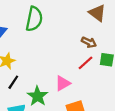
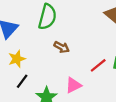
brown arrow: (89, 42) -> (62, 47), moved

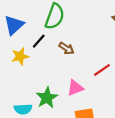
black line: (22, 81) -> (39, 41), moved

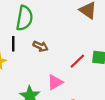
black line: (39, 41) -> (13, 44), turned -32

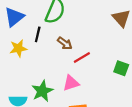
red line: (77, 61) -> (82, 57), moved

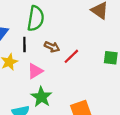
pink triangle: (71, 83) -> (35, 71), moved

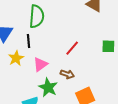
brown arrow: (52, 47) -> (67, 74), moved

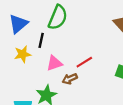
pink triangle: (40, 64) -> (54, 63), moved
brown arrow: (67, 74) -> (70, 79), moved, turned 120

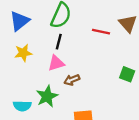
black line: (41, 40) -> (59, 42), moved
red line: (84, 62) -> (101, 32), moved, turned 42

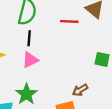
brown arrow: (72, 80) -> (80, 90), moved

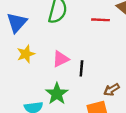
black line: (29, 38) -> (81, 68), moved

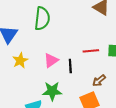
red line: (100, 20) -> (91, 51), moved
green star: (57, 94) -> (52, 91), turned -30

